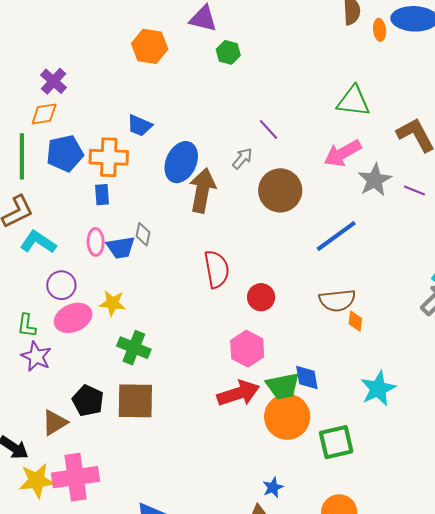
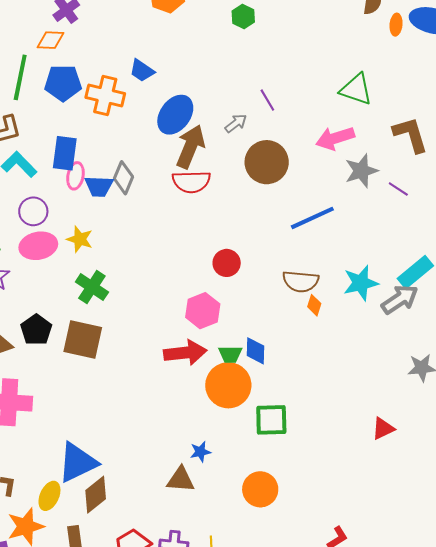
blue rectangle: (102, 195) -> (65, 153), moved, size x1.6
gray diamond: (143, 234) -> (123, 178), size x1.4
red semicircle: (217, 269) -> (191, 182), moved, turned 87
green trapezoid: (283, 386) -> (230, 354), size x0.7
cyan star: (378, 389) -> (361, 283), moved

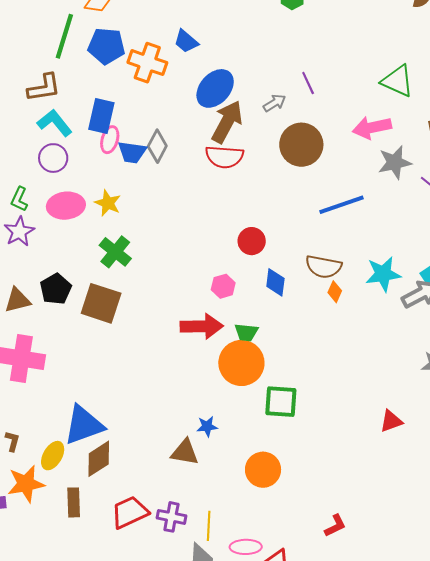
purple circle: (33, 211) -> (53, 158), moved
pink hexagon: (203, 311) -> (223, 286), size x0.7
blue diamond: (255, 351) -> (275, 282), moved

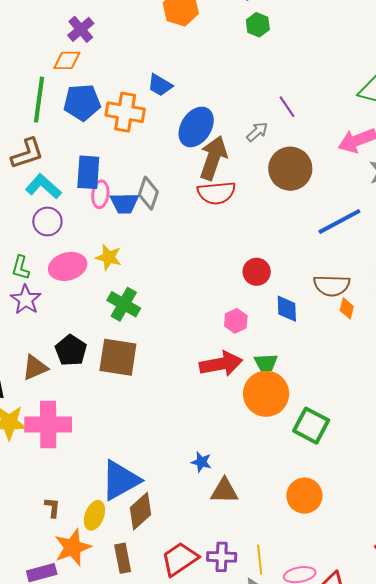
green square: (281, 402) -> (311, 426), turned 33
blue star: (207, 426) -> (201, 462), moved, turned 30

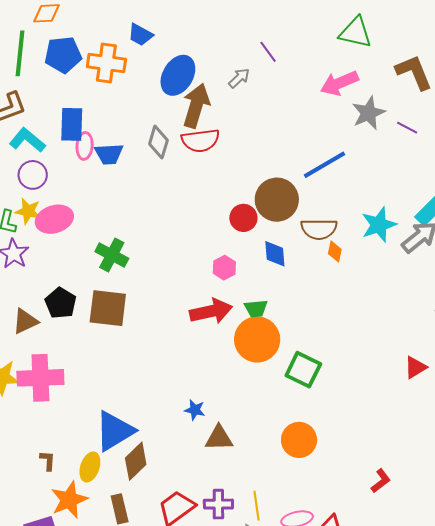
brown circle: (290, 169) -> (277, 200), moved
gray diamond: (148, 193) -> (158, 142), moved
yellow star: (109, 257) -> (28, 211), moved

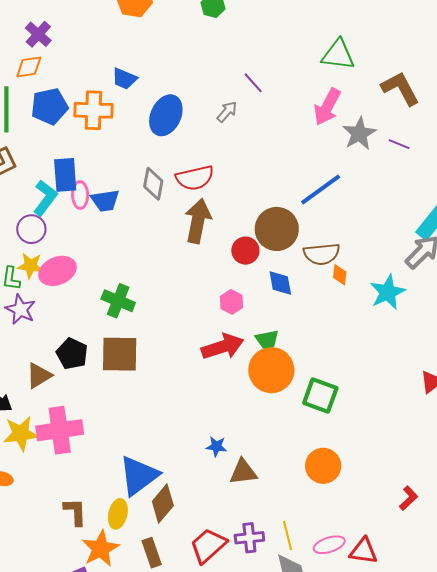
pink arrow: (339, 83) -> (327, 107), turned -33
brown arrow: (196, 106) -> (198, 221), moved
cyan L-shape: (27, 140) -> (45, 198), moved, turned 93
cyan star: (379, 225) -> (388, 292), moved
brown L-shape: (48, 461) -> (75, 512), size x1.4

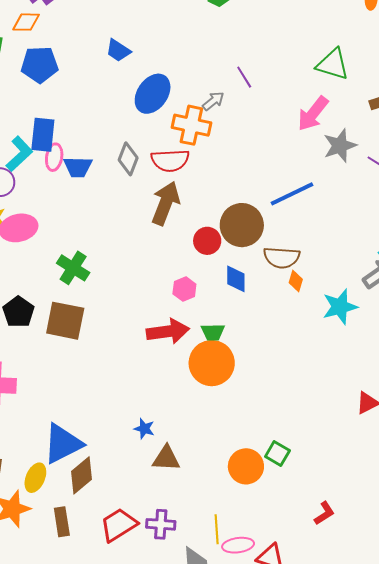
orange cross: (93, 110) -> (191, 125), moved
green square: (320, 396) -> (277, 454), moved, size x0.7
yellow line: (288, 535) -> (217, 529), moved

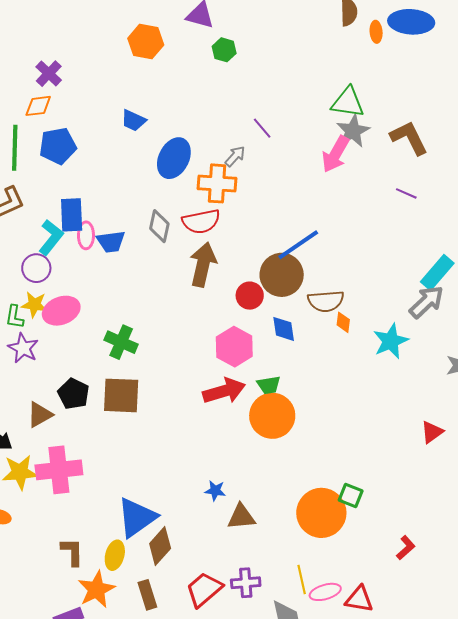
gray star: (340, 146) -> (353, 131), moved
blue line: (292, 194) -> (298, 245), moved
pink hexagon: (184, 289) -> (234, 347), size x1.6
orange circle: (246, 466) -> (321, 513), size x1.4

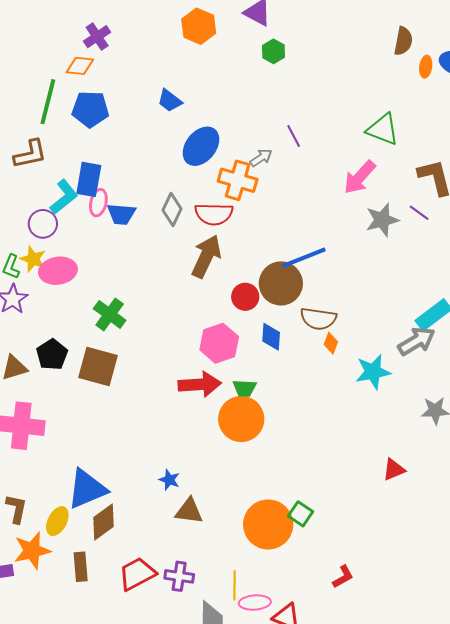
gray star: (353, 131) -> (382, 220), moved
purple line: (406, 193) -> (419, 213), moved

